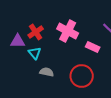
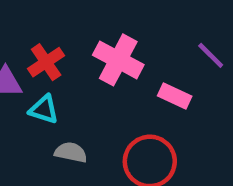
cyan triangle: (35, 53) -> (44, 110), turned -32

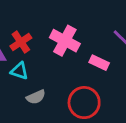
gray semicircle: (71, 152) -> (36, 97), turned 144

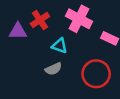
cyan triangle: (19, 71) -> (59, 46), moved

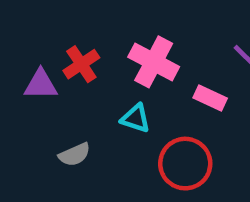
cyan triangle: (59, 46) -> (136, 118), moved
gray semicircle: (53, 69) -> (75, 155), moved

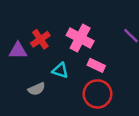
pink rectangle: (210, 98) -> (96, 65), moved
cyan triangle: (136, 118) -> (60, 70), moved

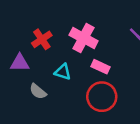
purple triangle: (18, 50) -> (20, 63), moved
gray semicircle: (37, 89) -> (38, 91), turned 63

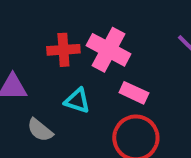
red cross: (42, 39) -> (63, 50), moved, turned 30

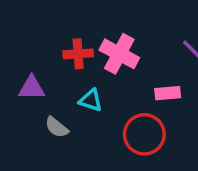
pink rectangle: (134, 93) -> (168, 93), moved, turned -30

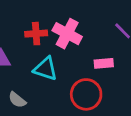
cyan triangle: (91, 100) -> (46, 69), size x1.4
gray semicircle: (57, 127) -> (17, 100), moved

